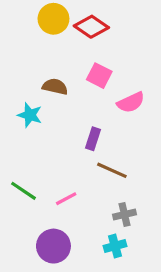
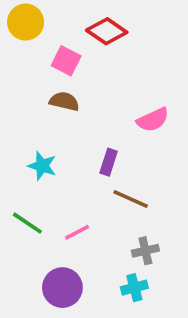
yellow circle: (53, 19) -> (26, 22), moved
pink square: (99, 76) -> (66, 61), moved
cyan star: (30, 115) -> (42, 166), moved

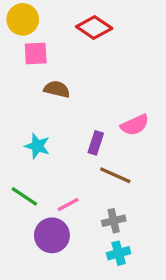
pink square: (66, 61) -> (36, 53), moved, turned -30
pink semicircle: (153, 120) -> (135, 125), moved
gray cross: (145, 251) -> (114, 221), moved
purple circle: (62, 288) -> (52, 235), moved

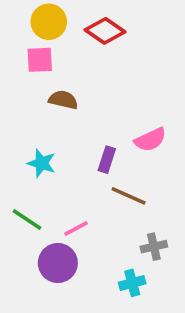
yellow circle: (23, 19) -> (49, 22), moved
gray cross: (114, 221) -> (154, 247), moved

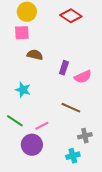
red diamond: (105, 31) -> (71, 16), moved
purple rectangle: (107, 160) -> (64, 68), moved

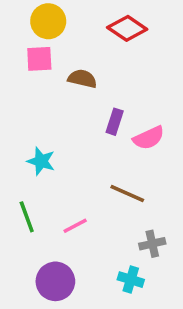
brown semicircle: (35, 55) -> (82, 79), moved
green line: (15, 121) -> (27, 217), turned 36
purple circle: (32, 145) -> (55, 281), moved
cyan cross: (73, 156) -> (131, 280), turned 32

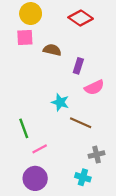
purple rectangle: (115, 122) -> (78, 66), moved
cyan star: (41, 161) -> (60, 102), moved
green line: (27, 217) -> (24, 128), moved
pink line: (75, 226) -> (40, 149), moved

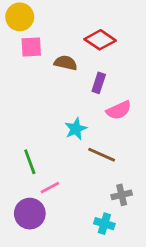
yellow circle: (31, 14) -> (20, 17), moved
red diamond: (81, 18) -> (100, 40), moved
cyan star: (60, 102) -> (76, 129), turned 30
purple circle: (35, 178) -> (30, 214), moved

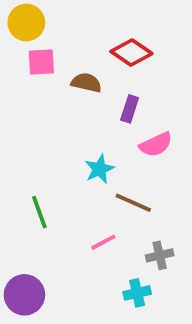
pink line: (50, 188) -> (103, 242), moved
purple circle: (30, 214) -> (24, 295), moved
cyan cross: (104, 224) -> (137, 293), turned -30

